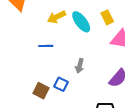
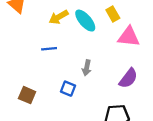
brown square: (41, 91) -> (27, 95), moved

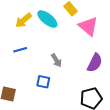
pink triangle: (129, 37) -> (88, 26), turned 45
gray arrow: (87, 68) -> (56, 60), turned -32

